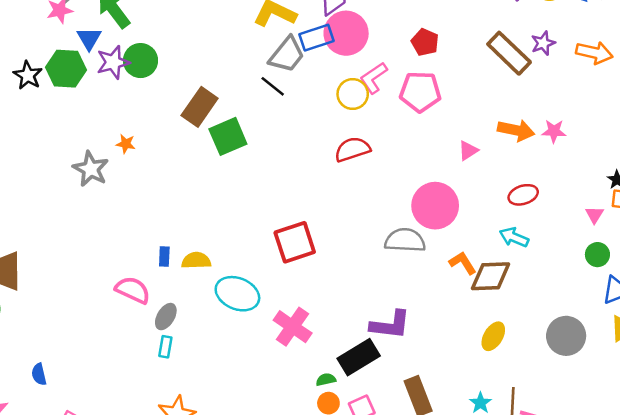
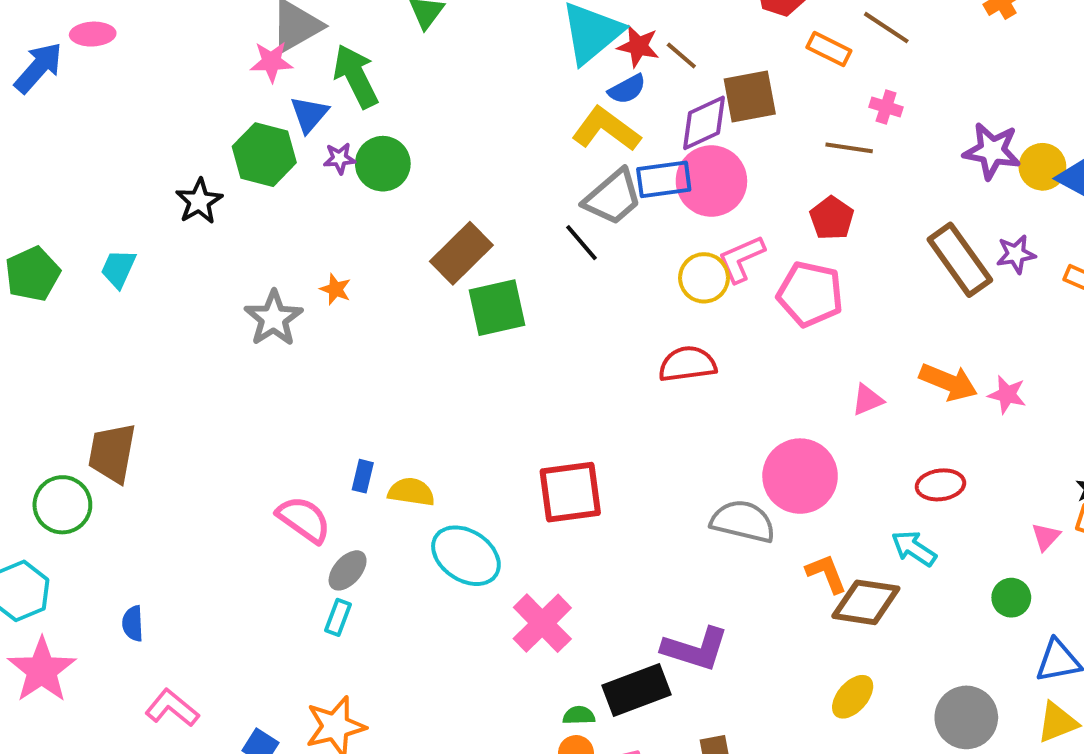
purple star: (113, 62) -> (340, 158), size x0.6
black star: (28, 75) -> (199, 201), moved
green circle: (597, 255) -> (1011, 598), moved

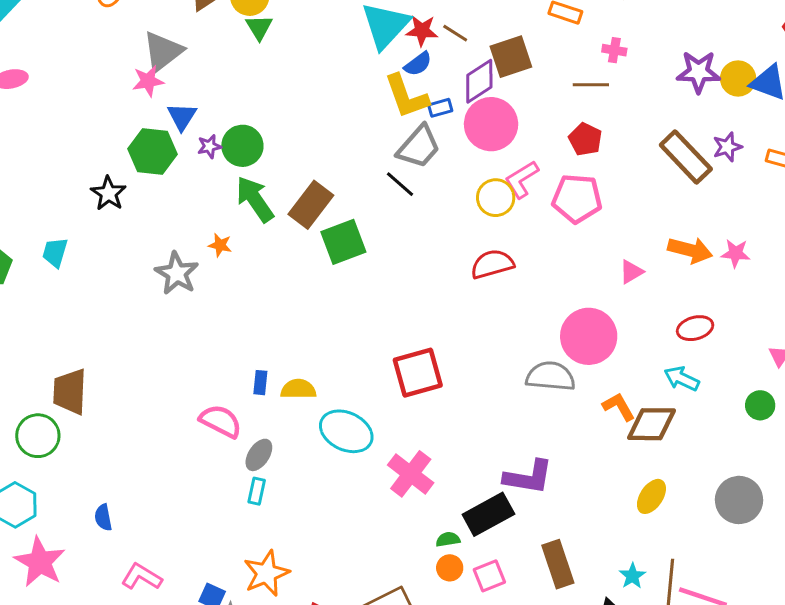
green arrow: (356, 76) -> (255, 199), moved
yellow L-shape: (606, 129) -> (406, 96), turned -138
blue rectangle: (664, 179) -> (440, 108), moved, size x0.6

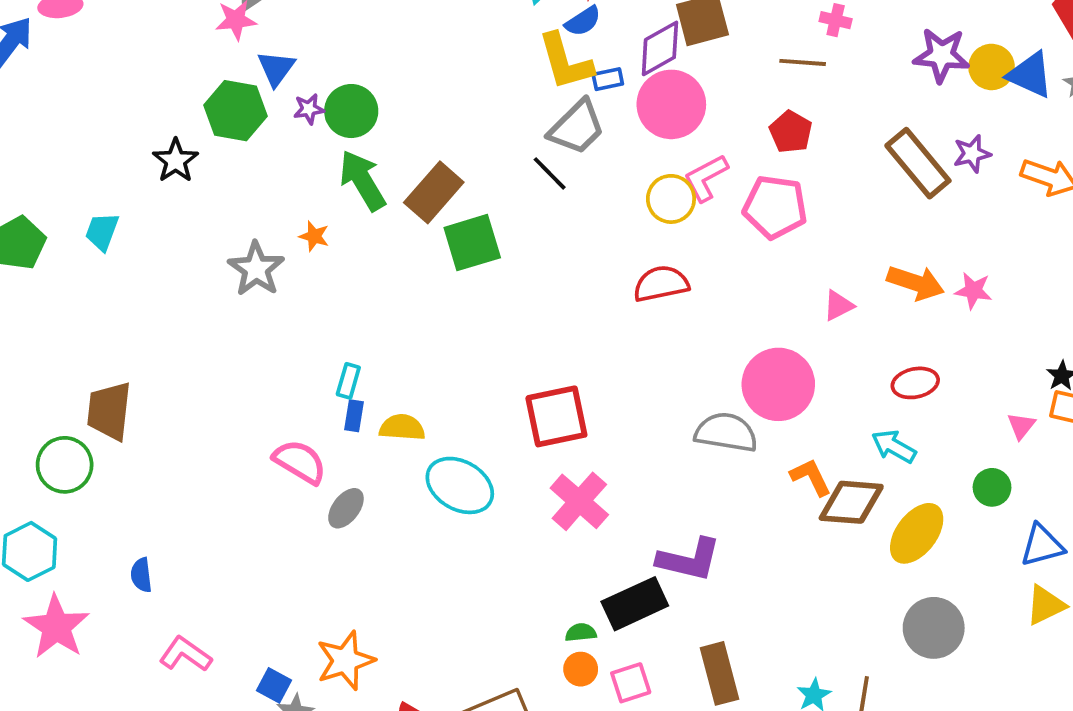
pink cross: (411, 474) -> (579, 501), moved
cyan rectangle: (257, 491) -> (348, 381), moved
yellow ellipse: (651, 496) -> (917, 533), moved, size x1.4
gray circle: (739, 500) -> (934, 628), moved

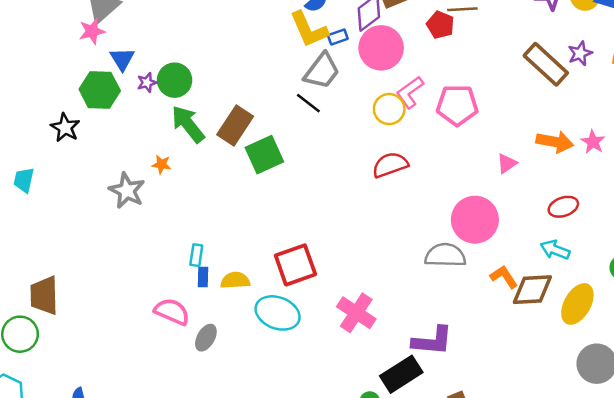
red pentagon: (791, 132) -> (440, 25), moved
pink star: (973, 291) -> (593, 142), turned 30
red square: (556, 416) -> (295, 265), moved

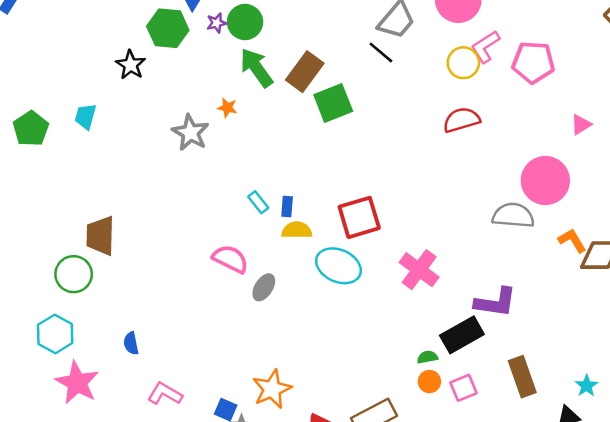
cyan rectangle: (196, 255) -> (258, 202), turned -50
blue rectangle: (203, 277) -> (287, 206), moved

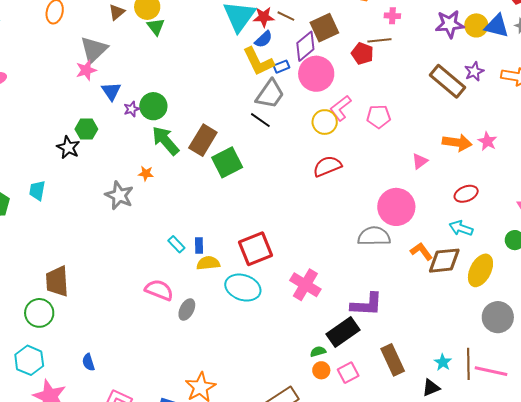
green hexagon: (168, 28) -> (86, 129), moved, size x0.7
pink pentagon: (533, 62) -> (379, 117), size x0.7

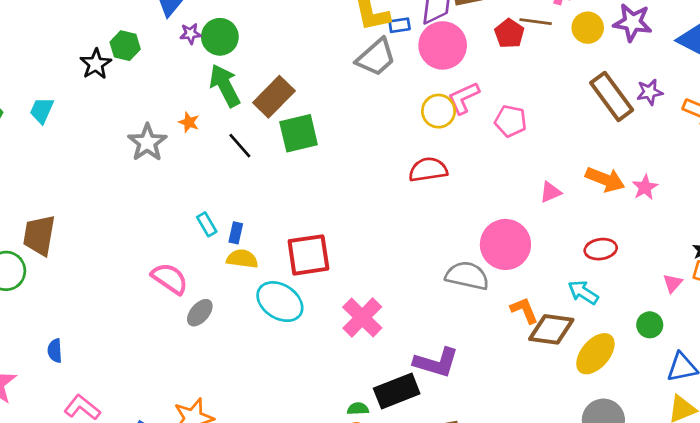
yellow circle: (476, 25) -> (588, 28), moved
black line: (260, 120) -> (240, 146), moved

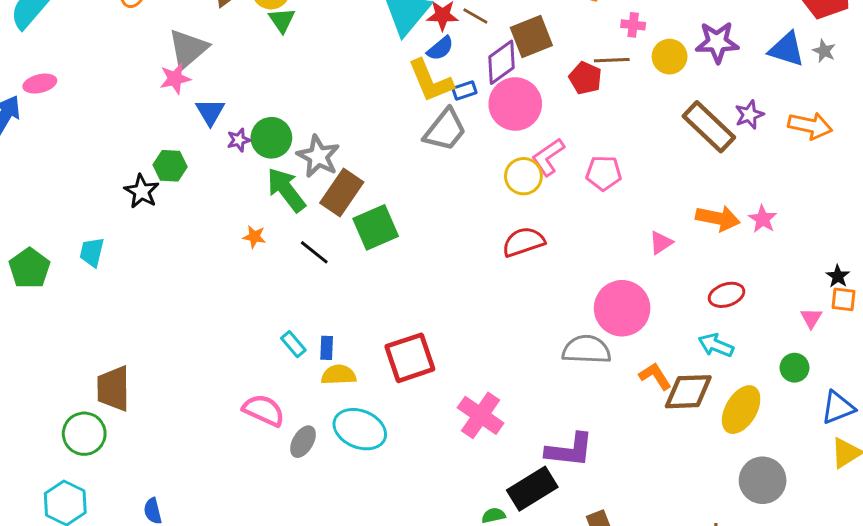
gray star: (147, 143) -> (318, 156), moved
cyan ellipse: (280, 302) -> (360, 429), moved

